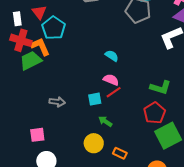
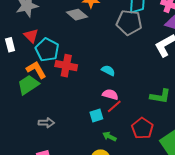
red cross: (21, 40) -> (66, 66), moved
gray arrow: (57, 102) -> (46, 123), moved
red pentagon: (155, 113) -> (142, 128), moved

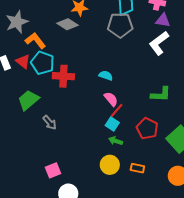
red triangle: (31, 36) -> (23, 61), moved
orange L-shape: (36, 70) -> (35, 41), moved
pink semicircle: (110, 94) -> (111, 99), turned 42
cyan square: (96, 116) -> (112, 124), moved, turned -32
gray arrow: (46, 123) -> (50, 122), moved, turned 56

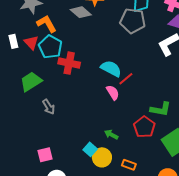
cyan semicircle: (106, 76) -> (111, 69), size x1.5
green L-shape: (161, 94) -> (161, 109), moved
red line: (117, 110) -> (126, 79), moved
cyan square: (112, 124) -> (90, 149), moved

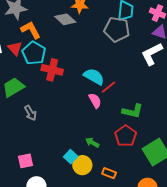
green L-shape: (161, 109) -> (133, 111), moved

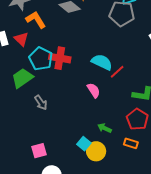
cyan pentagon: (34, 53) -> (41, 59), moved
pink semicircle: (95, 101) -> (94, 90), moved
orange rectangle: (109, 173) -> (131, 143), moved

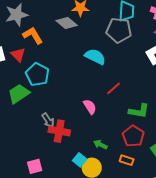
red cross: (60, 58) -> (59, 131), moved
cyan semicircle: (102, 62) -> (95, 57), moved
gray arrow: (41, 103) -> (48, 120), moved

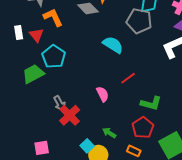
red cross: (59, 131) -> (70, 115), turned 30

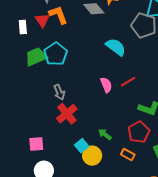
red triangle: (36, 35) -> (42, 20), moved
green trapezoid: (33, 74) -> (36, 57), moved
pink semicircle: (103, 94) -> (106, 85), moved
gray arrow: (60, 103) -> (59, 92), moved

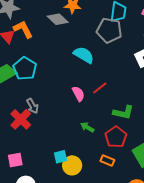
red cross: (67, 114) -> (21, 119), moved
green arrow: (105, 134) -> (87, 127), moved
cyan square: (82, 146) -> (61, 157), turned 32

